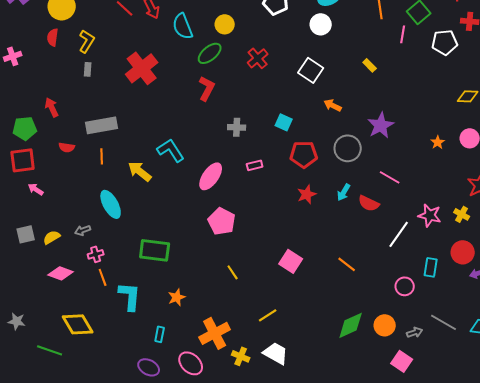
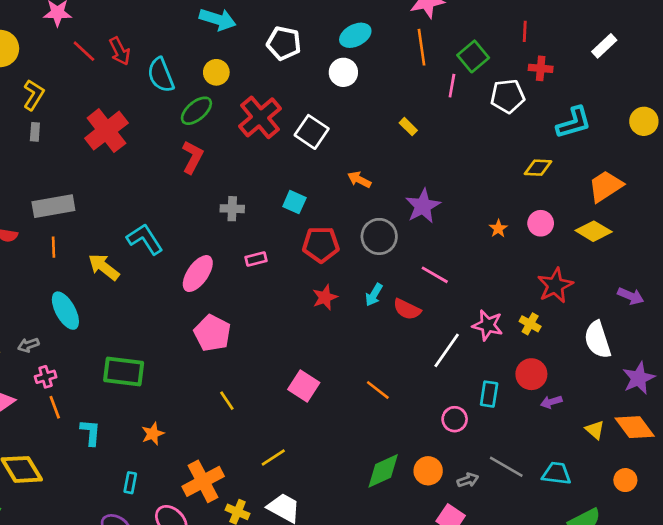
red cross: (258, 58) -> (260, 117), size x1.5
white square: (311, 70) -> (312, 132), moved
cyan L-shape: (130, 296) -> (91, 432), size x0.7

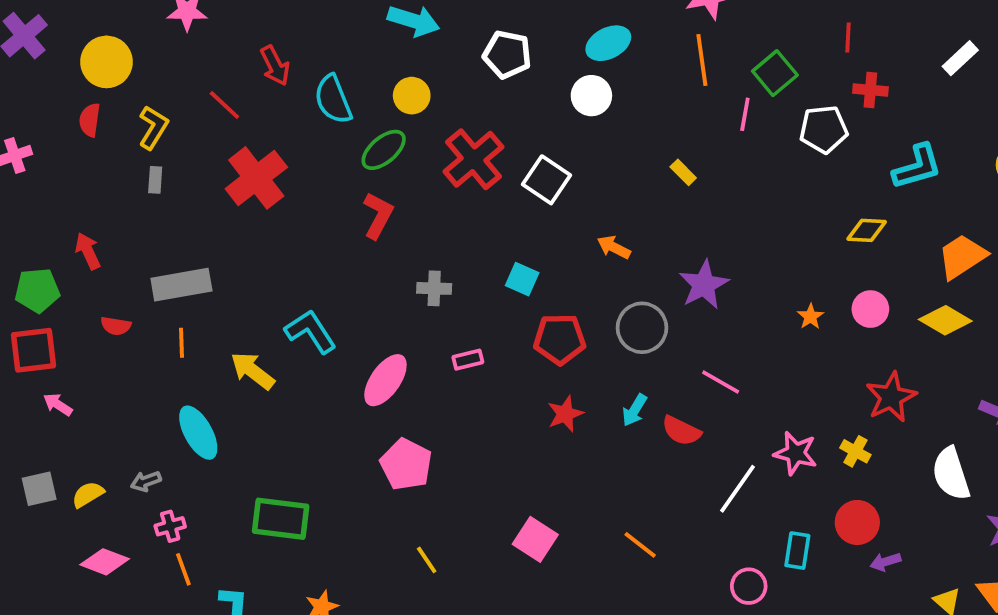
red line: (84, 51) -> (224, 105), moved

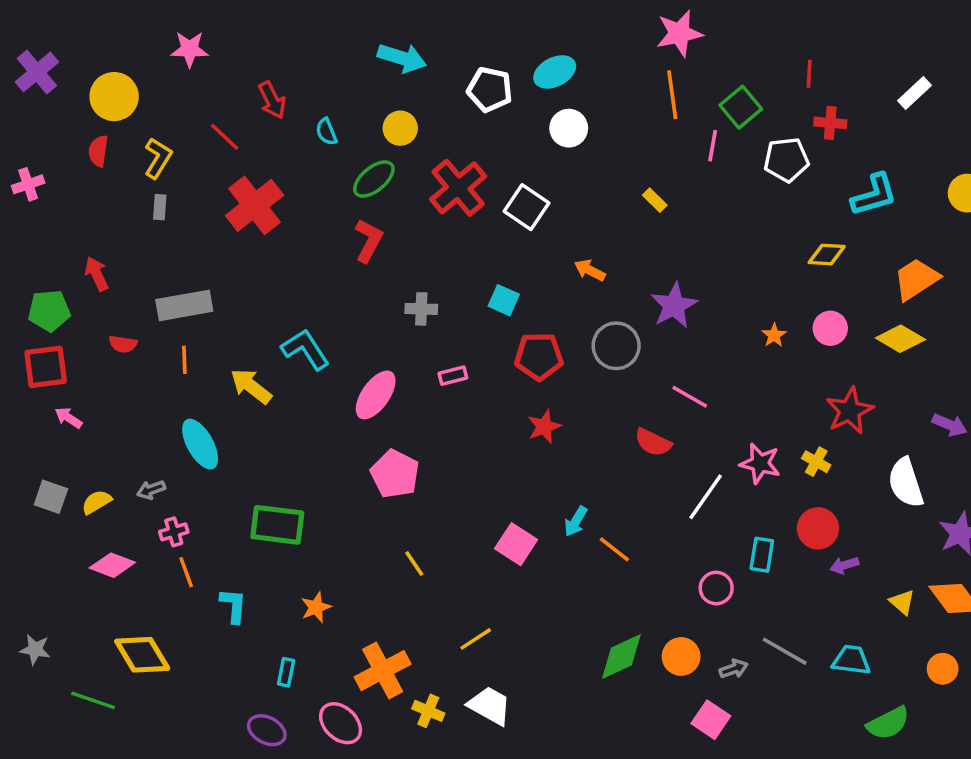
cyan ellipse: (608, 43) -> (555, 72), moved
cyan semicircle: (333, 99) -> (326, 132), size x0.6
cyan arrow: (634, 410) -> (576, 521), moved
gray square: (39, 489) -> (51, 497), turned 32

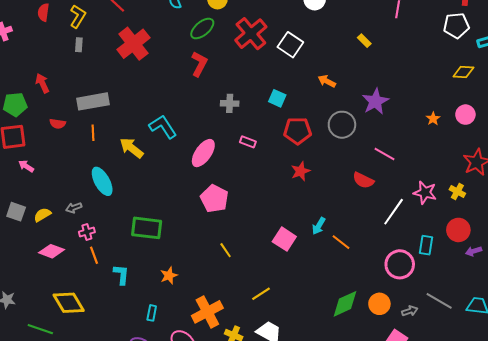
white pentagon: (786, 160) -> (456, 25), moved
pink rectangle: (453, 376) -> (248, 142), turned 35
pink circle: (716, 588) -> (400, 264), size x1.5

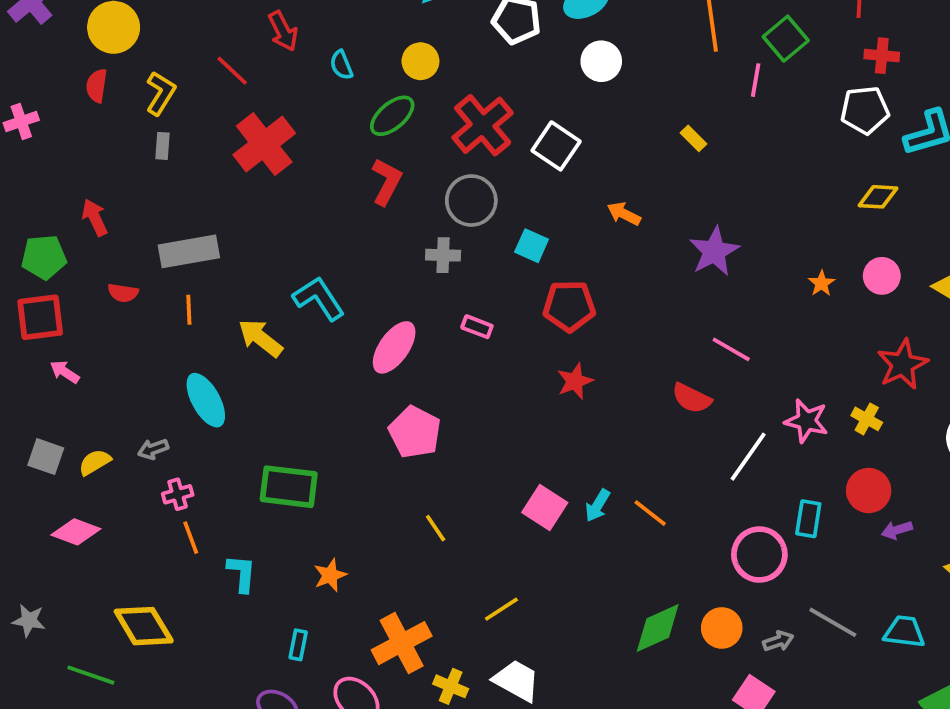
gray circle: (342, 125) -> (471, 201), moved
cyan arrow: (319, 226) -> (597, 506), moved
pink diamond: (51, 251) -> (76, 532), moved

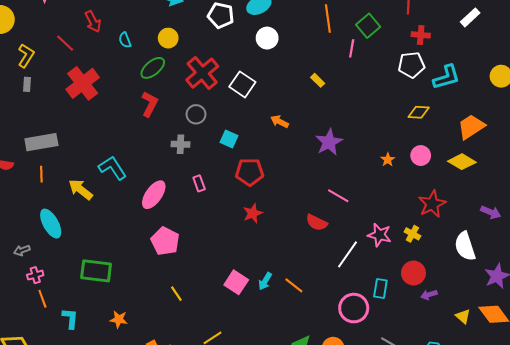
gray circle: (471, 201) -> (196, 114), size x0.7
pink rectangle: (477, 327) -> (199, 183), turned 49
orange star: (330, 575) -> (119, 319), turned 30

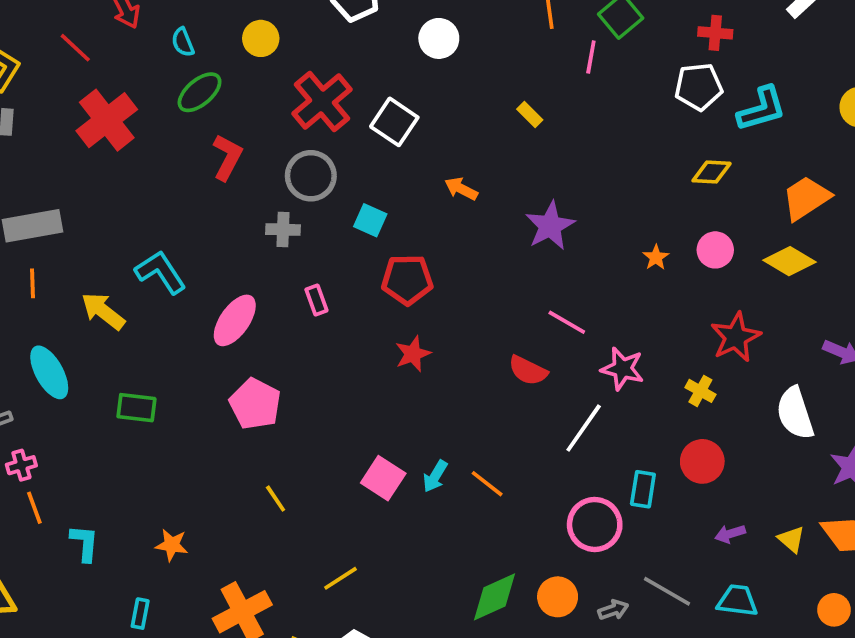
green ellipse: (153, 68) -> (200, 92), moved
gray circle: (196, 114) -> (311, 176), size x1.4
pink star: (379, 235) -> (623, 369), moved
green rectangle: (96, 271) -> (136, 408), moved, size x0.7
purple arrow: (429, 295) -> (730, 534), moved

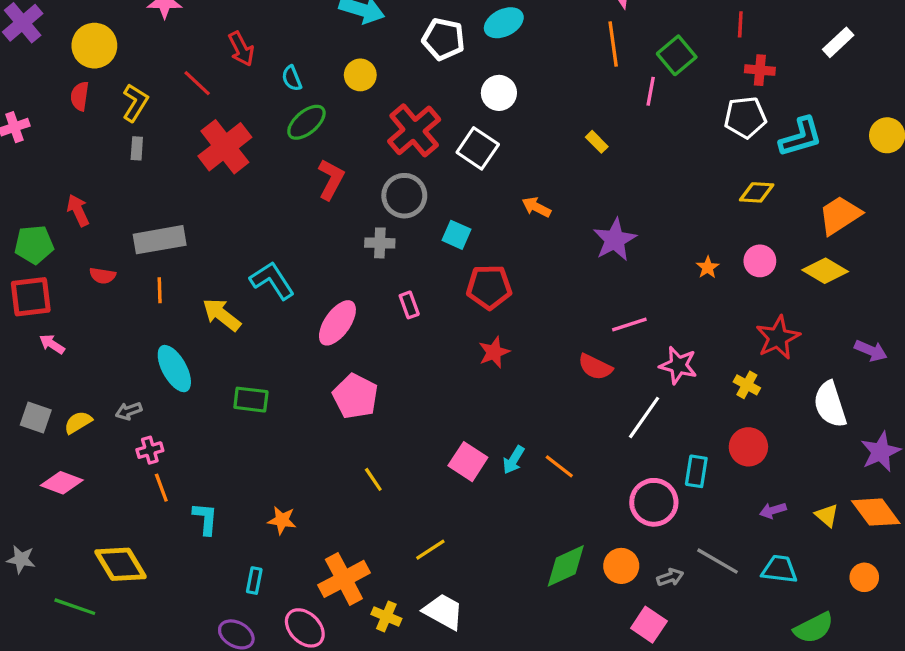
white circle: (439, 38) -> (499, 93), moved
pink line: (567, 322) -> (629, 325), turned -48

